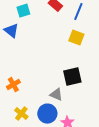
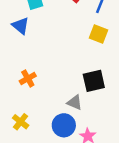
orange cross: (13, 85) -> (28, 78), moved
yellow cross: (21, 114) -> (21, 122), moved

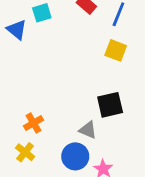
blue triangle: (21, 26) -> (17, 30), moved
orange cross: (28, 78) -> (33, 123), moved

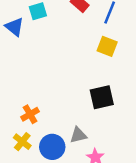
gray triangle: (88, 130) -> (78, 135), moved, turned -36
blue circle: (75, 156) -> (52, 147), moved

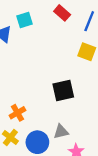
black square: (102, 97) -> (63, 90), moved

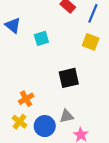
cyan square: (24, 20) -> (41, 38), moved

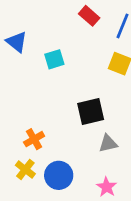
gray triangle: (67, 116) -> (108, 143), moved

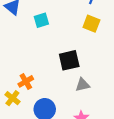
yellow cross: (25, 170) -> (12, 98), moved

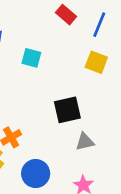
cyan square: (41, 20) -> (31, 58), turned 32

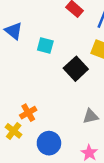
black square: (67, 110) -> (76, 69), moved, turned -30

